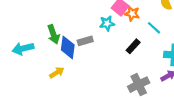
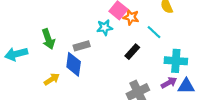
blue diamond: (68, 47) -> (74, 64), moved

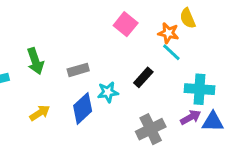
orange star: (131, 17) -> (168, 33), moved
cyan star: (105, 28) -> (108, 92), moved
blue diamond: (74, 64) -> (83, 108), moved, turned 40

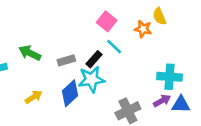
cyan line: (171, 52) -> (114, 47), moved
green arrow: (35, 61) -> (30, 53), turned 135
black rectangle: (143, 77) -> (94, 59), moved
cyan star: (108, 92) -> (91, 79), size x1.5

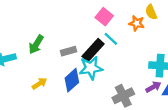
green arrow: (30, 53) -> (36, 44), turned -84
black rectangle: (94, 59) -> (93, 50), size x1.5

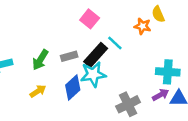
pink square: (104, 17) -> (90, 19), moved
green arrow: (36, 44) -> (40, 60), moved

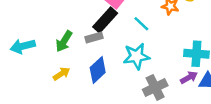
black rectangle: (96, 55) -> (105, 20), moved
cyan star: (93, 74) -> (136, 56), moved

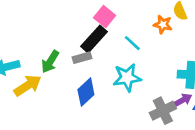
yellow arrow: (61, 74) -> (28, 85), moved, size x1.5
gray cross: (155, 87) -> (163, 111), moved

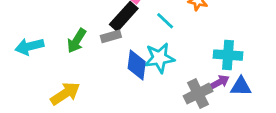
yellow arrow: (28, 85) -> (65, 94), moved
blue diamond: (86, 92) -> (137, 65), moved, turned -40

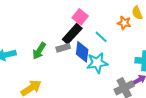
blue diamond: (137, 65) -> (82, 52), moved

